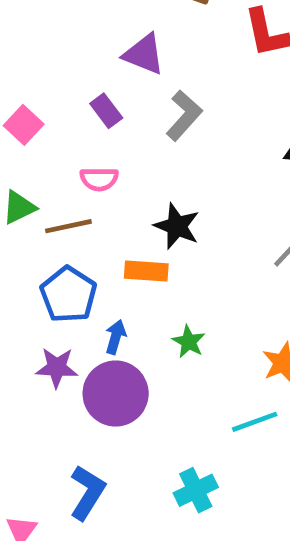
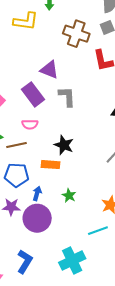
purple rectangle: (106, 111) -> (33, 94), size x1.6
gray L-shape: (184, 115) -> (67, 97), turned -45
blue pentagon: (68, 295) -> (16, 175), turned -30
cyan cross: (196, 490) -> (72, 261), size x1.4

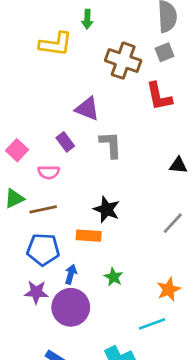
purple rectangle: (33, 94) -> (65, 142), size x0.6
pink semicircle: (30, 124) -> (49, 172), moved

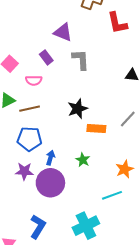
black star: (107, 209) -> (78, 109), turned 30
orange rectangle: (89, 236) -> (96, 128), moved

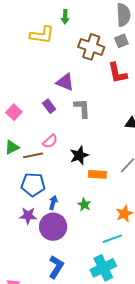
pink semicircle: (34, 80) -> (50, 141), moved, turned -42
cyan cross: (86, 226) -> (103, 268), moved
blue L-shape: (38, 227) -> (56, 267), moved

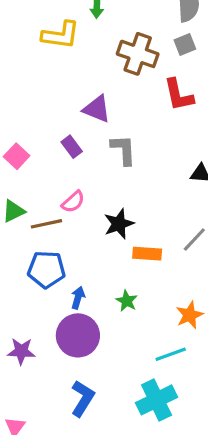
purple star: (28, 216) -> (21, 351), moved

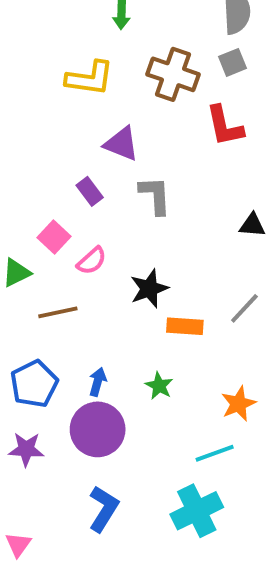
yellow L-shape: (61, 35) -> (90, 78), moved
pink square: (17, 156) -> (54, 237), moved
brown line: (46, 224) -> (58, 312), moved
blue pentagon: (46, 269) -> (34, 384), moved, turned -30

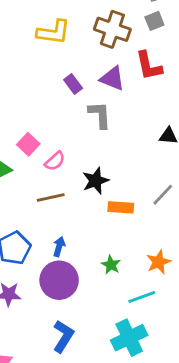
purple triangle: (121, 144) -> (112, 78), moved
purple rectangle: (90, 191) -> (73, 84), moved
brown line: (58, 312) -> (51, 198), moved
green star: (159, 386) -> (111, 265), moved

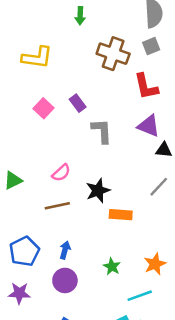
yellow L-shape: (53, 32) -> (37, 57), moved
purple triangle: (112, 78) -> (149, 126), moved
pink square: (28, 144) -> (43, 108), moved
gray line: (163, 195) -> (159, 187), moved
purple circle: (59, 280) -> (65, 280), size x0.7

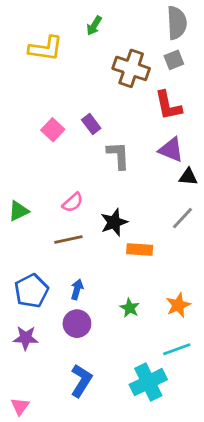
green arrow: (80, 16) -> (94, 26), turned 30
yellow L-shape: (37, 57) -> (46, 48), moved
cyan line: (140, 296) -> (177, 349), moved

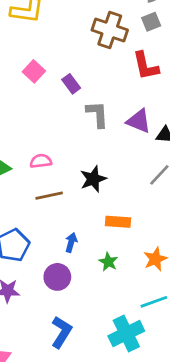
pink square: (53, 130) -> (34, 71), moved
purple triangle: (171, 150) -> (139, 121), moved
pink semicircle: (73, 202) -> (41, 161), moved, turned -145
orange rectangle: (140, 249) -> (118, 222), moved
blue arrow: (77, 289) -> (71, 242), moved

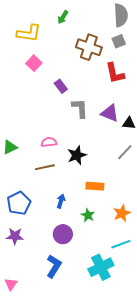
pink square: (34, 71) -> (34, 63), moved
pink semicircle: (41, 161) -> (49, 142), moved
purple circle: (57, 277) -> (63, 234), moved

